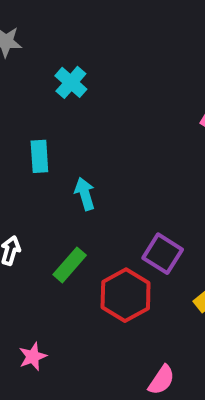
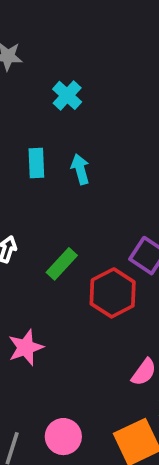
cyan arrow: (85, 194) -> (80, 169), moved
pink star: (33, 357) -> (26, 347), size x1.4

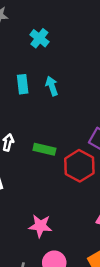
green rectangle: (62, 264) -> (44, 149), turned 65
pink star: (26, 347) -> (40, 226), moved, turned 30

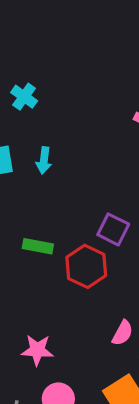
cyan arrow: (52, 86) -> (44, 160), turned -150

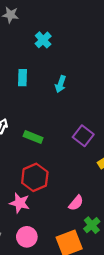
cyan arrow: (44, 160) -> (61, 84), moved
red hexagon: (86, 266) -> (35, 177), moved

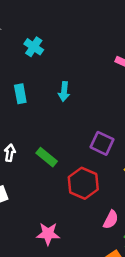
green rectangle: (33, 137) -> (47, 157), turned 30
red hexagon: (35, 177) -> (83, 183), moved

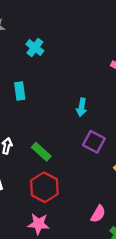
cyan arrow: (64, 92) -> (82, 107), moved
red hexagon: (83, 183) -> (44, 187), moved

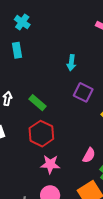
cyan cross: (35, 48) -> (22, 22), moved
pink star: (39, 224) -> (50, 164), moved

